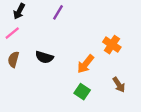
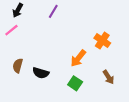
black semicircle: (44, 57) -> (41, 73), moved
brown semicircle: (13, 59) -> (18, 66), moved

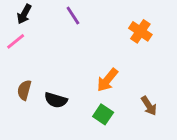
purple line: (53, 11) -> (73, 16), turned -64
orange cross: (102, 41) -> (140, 31), moved

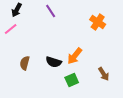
brown semicircle: (24, 90) -> (25, 63), moved
black semicircle: (56, 100) -> (54, 62), moved
green square: (103, 114) -> (72, 80), turned 32

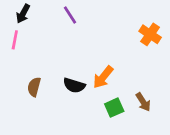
orange cross: (98, 22) -> (150, 34), moved
pink line: (11, 29) -> (15, 40), turned -40
green square: (72, 80) -> (114, 108), moved

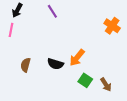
brown arrow: (143, 102) -> (106, 85), moved
green square: (114, 108) -> (85, 80), turned -32

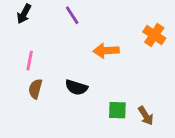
pink line: (11, 30) -> (30, 61), moved
orange arrow: (77, 58) -> (106, 51), moved, turned 48
green square: (85, 80) -> (117, 110), turned -32

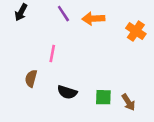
orange arrow: (106, 51) -> (93, 19), moved
pink line: (30, 61) -> (52, 54), moved
black semicircle: (76, 87) -> (67, 92), moved

